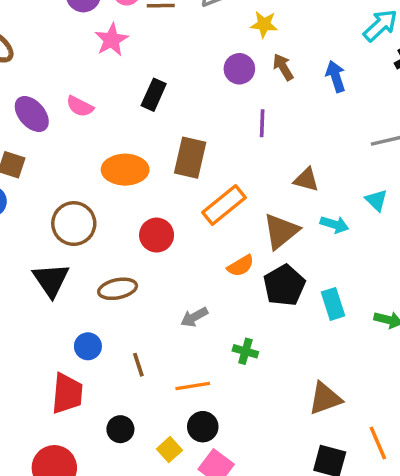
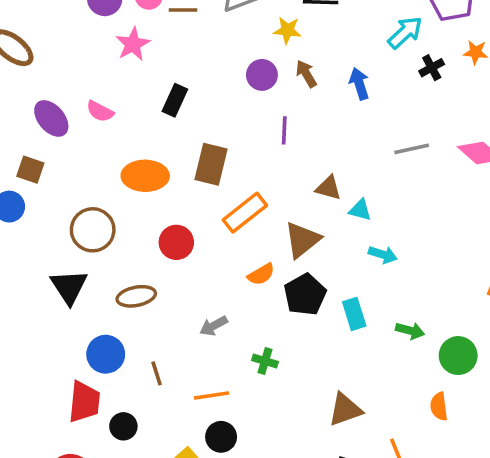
cyan triangle: (376, 200) -> (360, 210), moved, turned -30
cyan arrow: (334, 224) -> (383, 255), moved
blue circle: (88, 346) -> (106, 354), size x1.4
black circle: (120, 429) -> (123, 426), moved

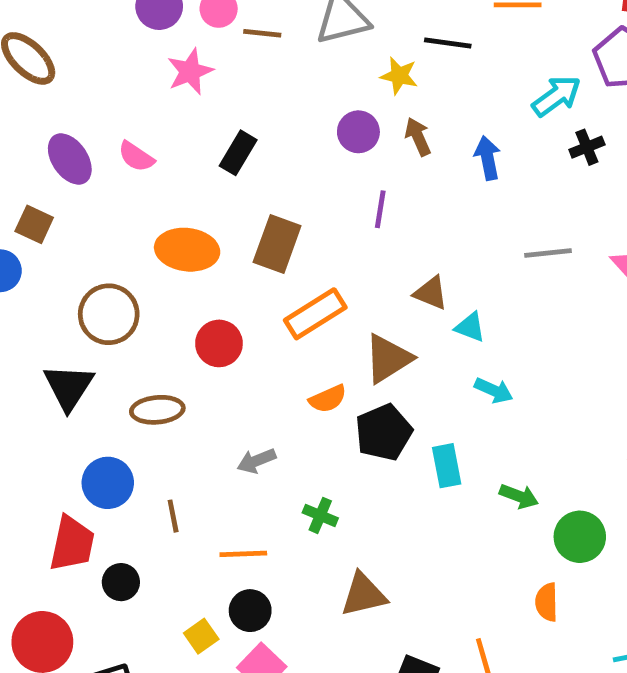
brown triangle: (345, 410) -> (364, 595), moved

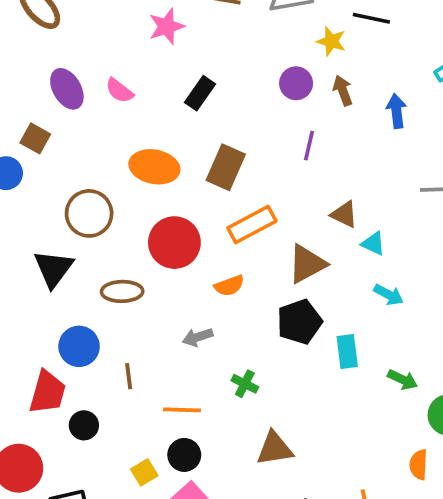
red circle: (219, 343) -> (174, 243), size x1.4
orange semicircle: (328, 399) -> (229, 286), moved

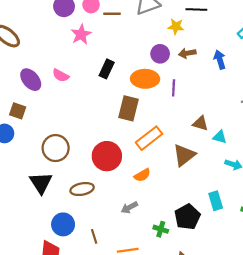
brown arrow: (343, 90) -> (187, 53), turned -70
orange ellipse: (154, 167) -> (145, 79), moved
black pentagon: (299, 322) -> (187, 217), moved

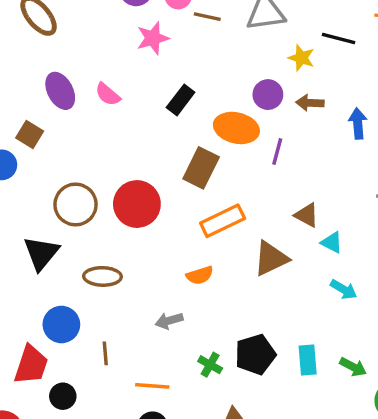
red circle: (107, 156) -> (137, 204), moved
cyan rectangle: (216, 201) -> (308, 360), moved

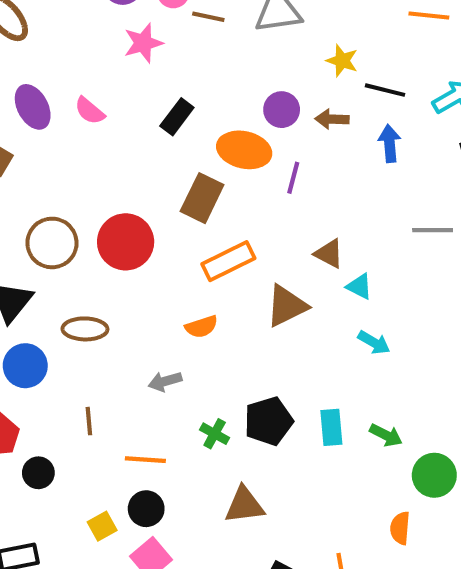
black line: (339, 38) -> (385, 90), moved
yellow star: (301, 58) -> (342, 61), moved
blue circle: (61, 324) -> (25, 366), moved

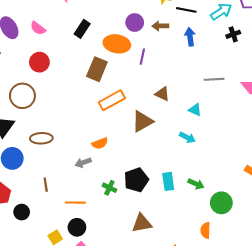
red circle: (126, 242) -> (39, 62), moved, size x0.7
cyan triangle: (359, 286) -> (195, 110), moved
orange semicircle: (201, 327) -> (100, 143), moved
brown triangle: (244, 505) -> (142, 223), moved

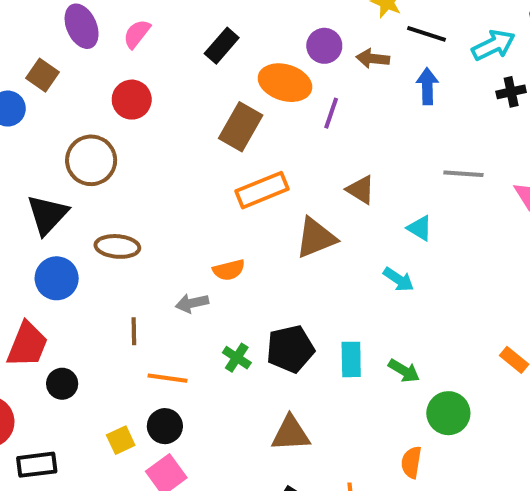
pink semicircle: (38, 28) -> (137, 34), turned 84
brown line: (46, 185) -> (134, 331), moved

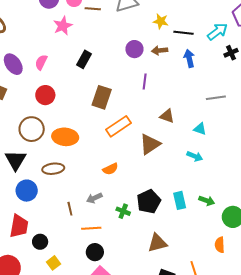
orange ellipse: (285, 83) -> (65, 137), moved
gray arrow: (192, 303) -> (94, 198), moved
yellow square: (121, 440) -> (53, 263), moved

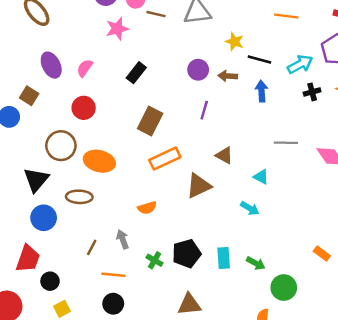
gray arrow: (94, 198) -> (123, 239), turned 84
brown line: (70, 209) -> (92, 247), turned 32

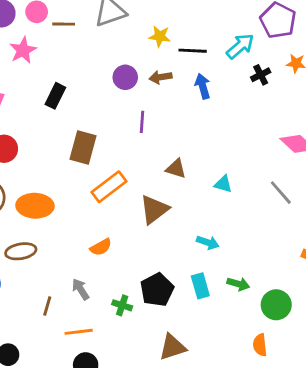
gray line: (286, 143) -> (281, 193), moved, turned 60
cyan arrow: (250, 208) -> (208, 242), moved

